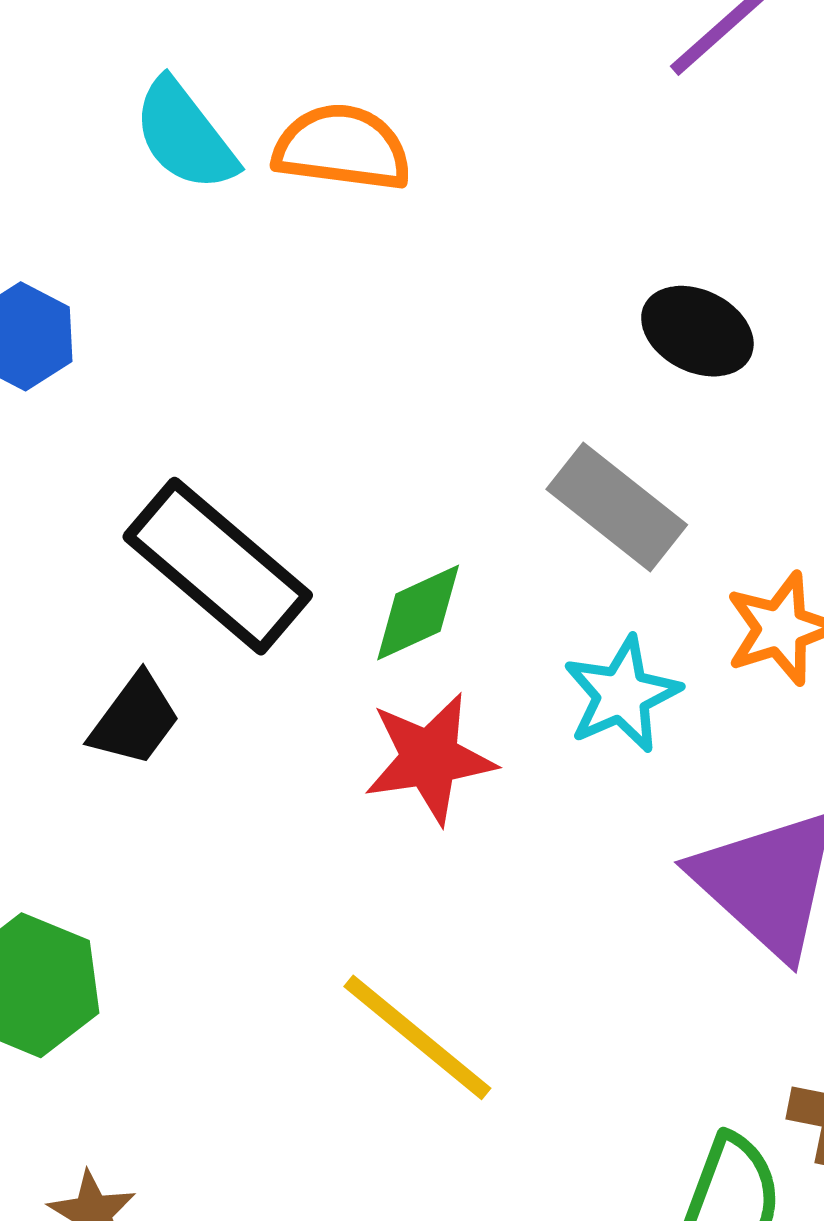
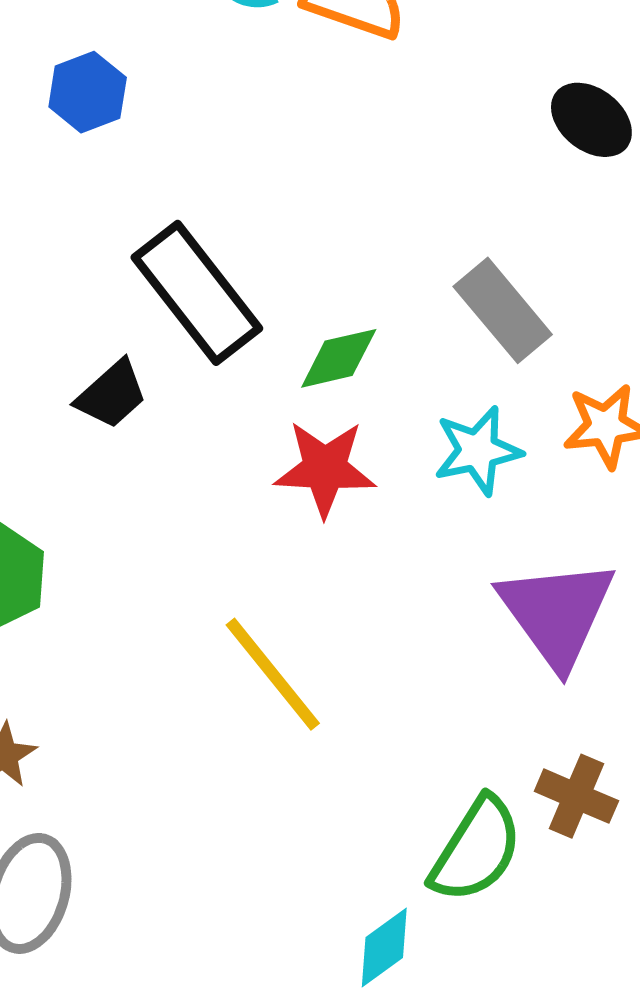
black ellipse: (697, 331) -> (591, 120), moved

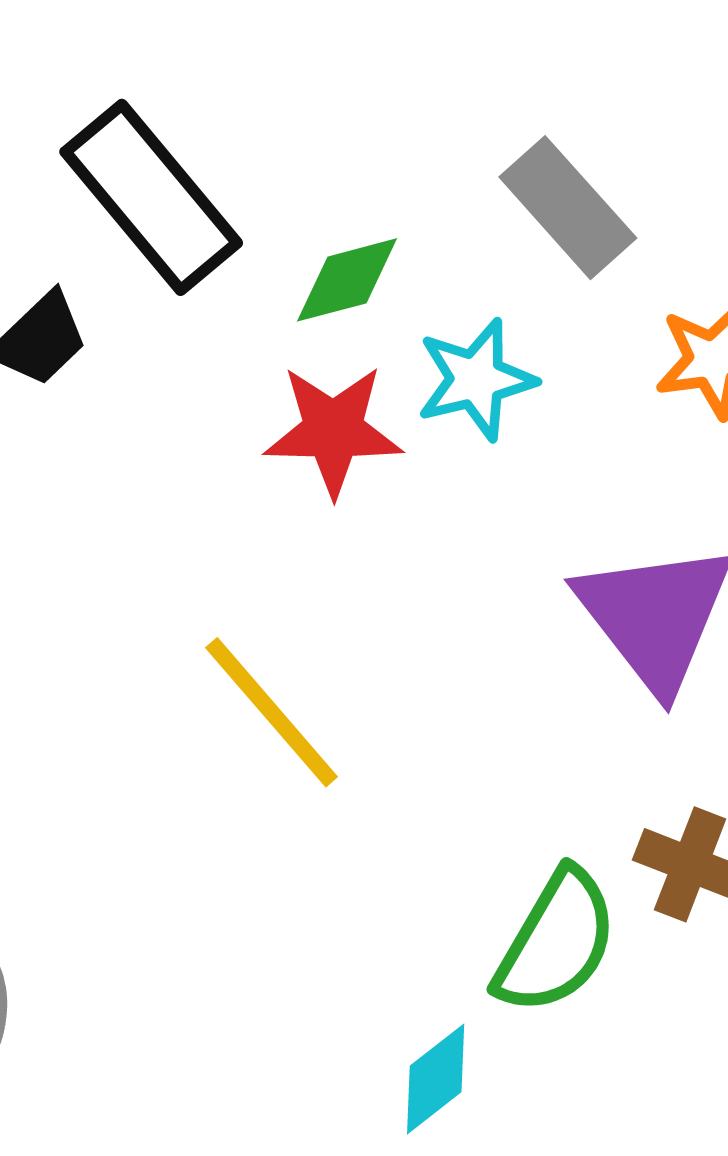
cyan star: (478, 451) -> (476, 379), moved

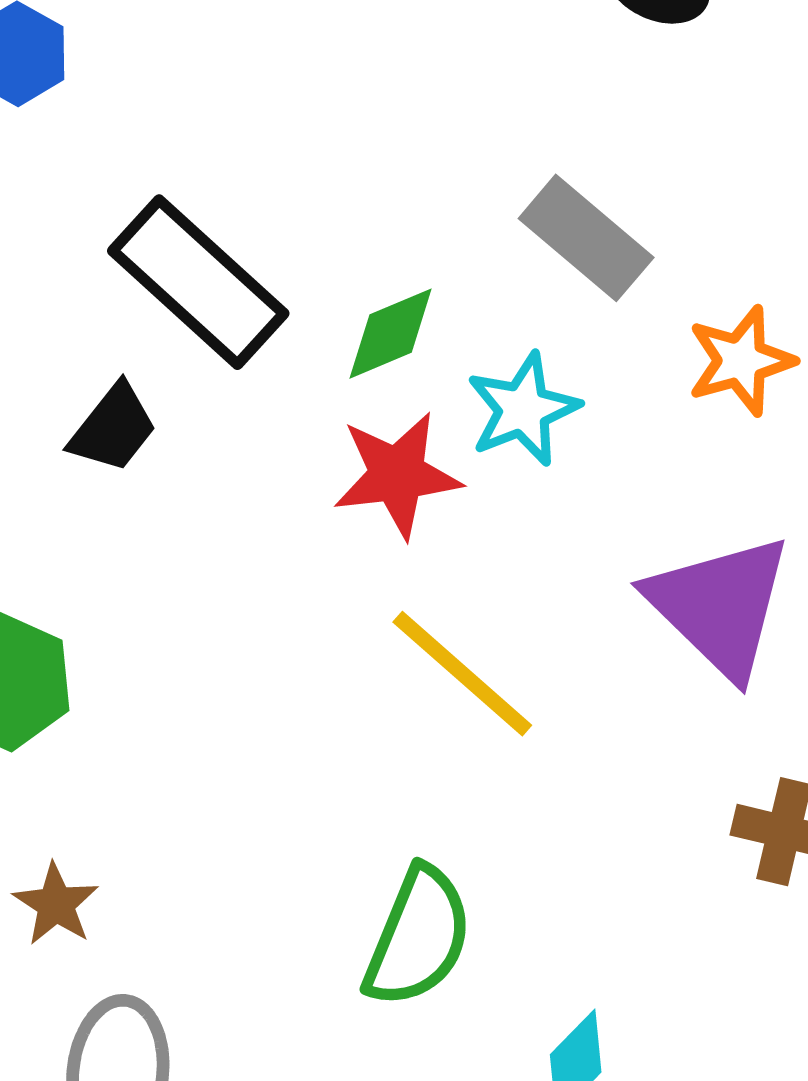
yellow line: (272, 712) -> (462, 674), moved
green semicircle: (556, 942) -> (418, 937), moved

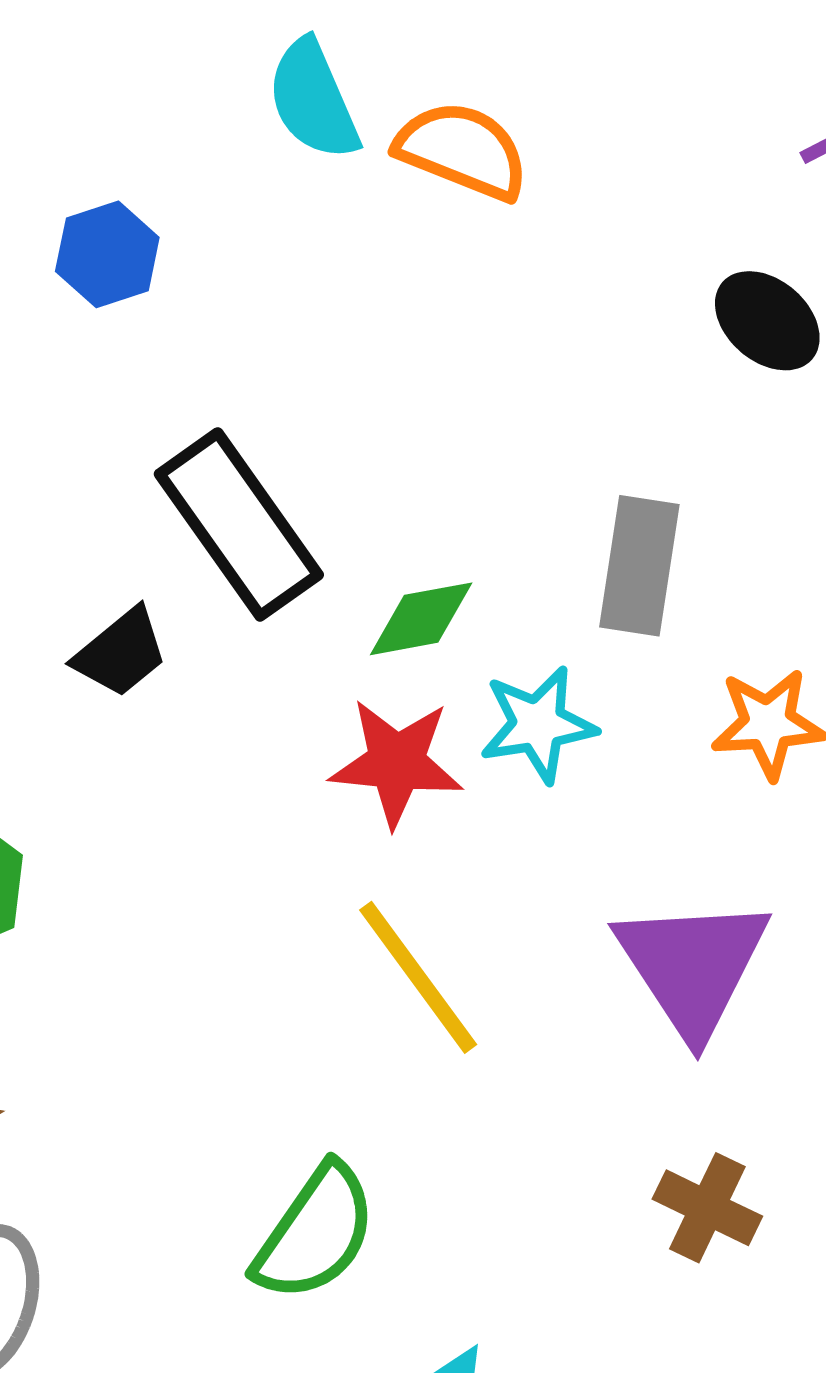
gray rectangle: (586, 238) -> (639, 566), turned 46

